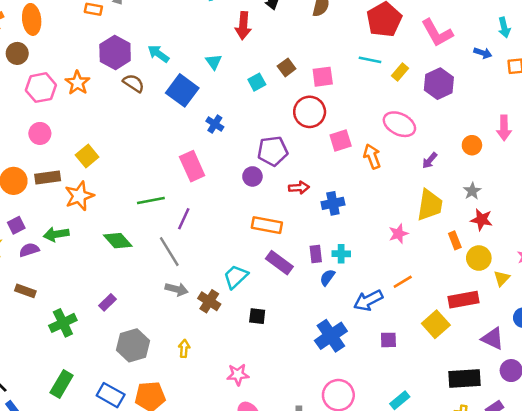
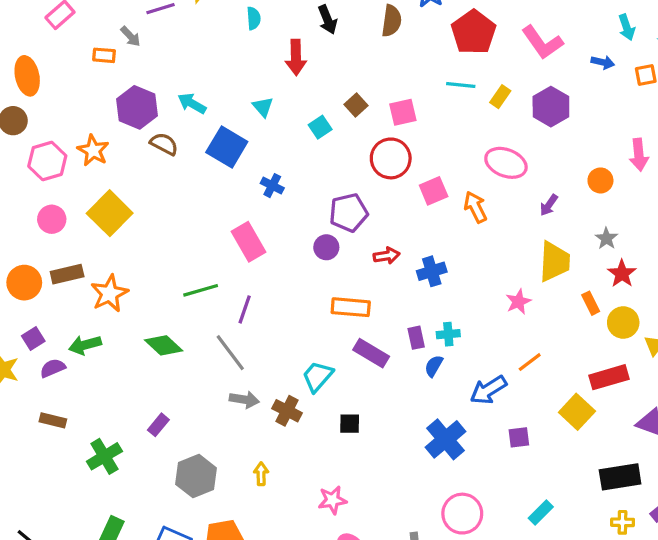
yellow square: (87, 156) -> (110, 213), moved, size x1.5
red star: (482, 220) -> (622, 274), turned 30

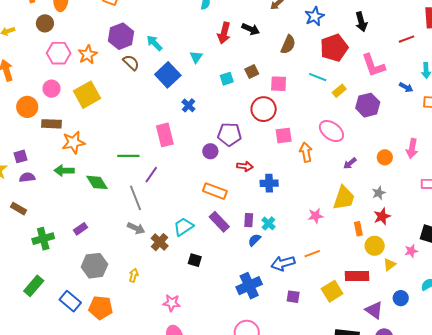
black arrow: (328, 20) -> (251, 29), moved, turned -60
brown semicircle: (392, 21) -> (288, 44), moved
orange circle: (24, 283) -> (27, 107), moved
cyan cross: (448, 334) -> (268, 223), turned 32
green arrow: (85, 345) -> (64, 171), moved

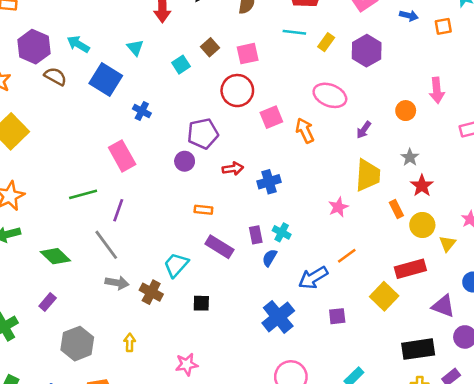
green diamond: (97, 182) -> (55, 256), moved
orange rectangle: (215, 191) -> (203, 210), size x0.6

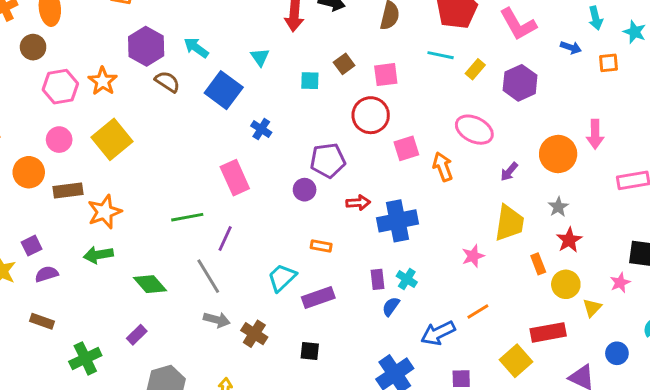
cyan square: (181, 65) -> (310, 81), turned 30
orange circle: (406, 111) -> (558, 154), size x1.6
blue cross: (269, 182) -> (397, 221), size x1.5
purple rectangle: (219, 247) -> (318, 298), moved, turned -56
cyan trapezoid: (176, 265) -> (282, 278), moved

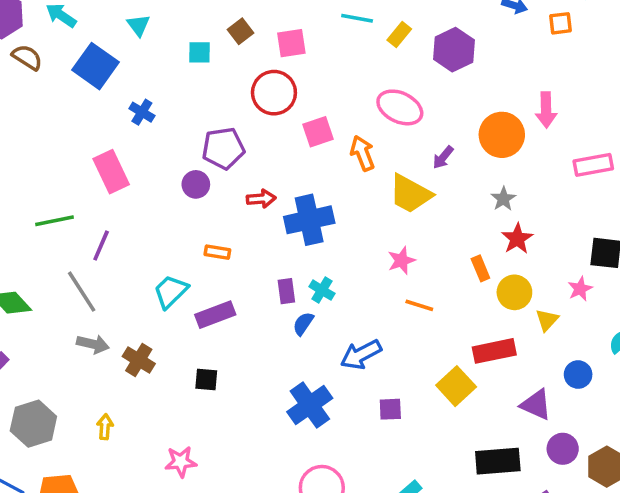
yellow trapezoid: (509, 223) -> (410, 194), moved, turned 111
orange line: (478, 312) -> (419, 305), moved, turned 50

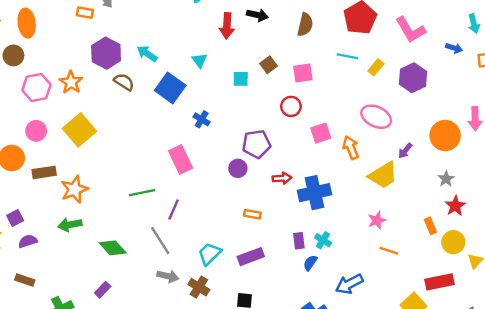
red circle: (274, 93) -> (291, 106), size x0.7
yellow trapezoid: (410, 194) -> (383, 175), turned -60
cyan trapezoid: (171, 292) -> (210, 254), moved

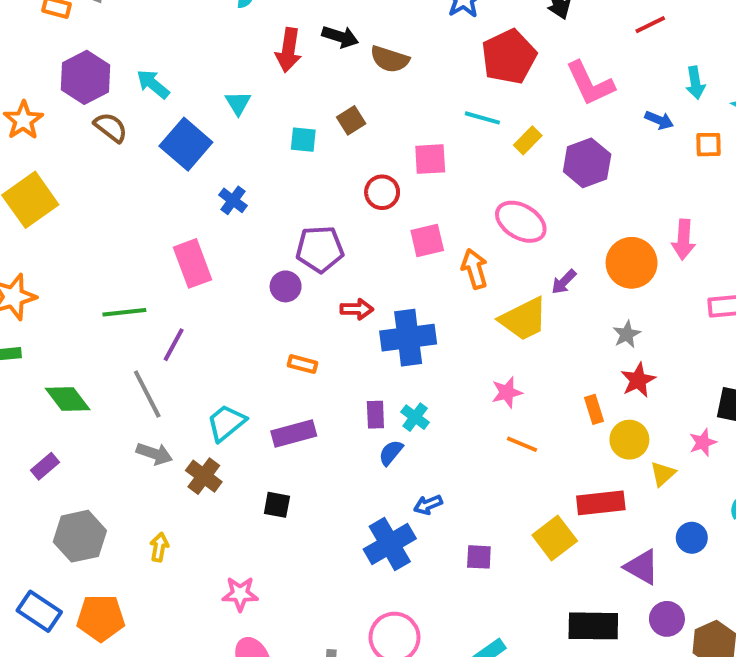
brown semicircle: (305, 25) -> (390, 59), moved, turned 90
pink square: (303, 73) -> (430, 159), moved
blue arrow: (349, 284) -> (428, 505), moved, size x0.6

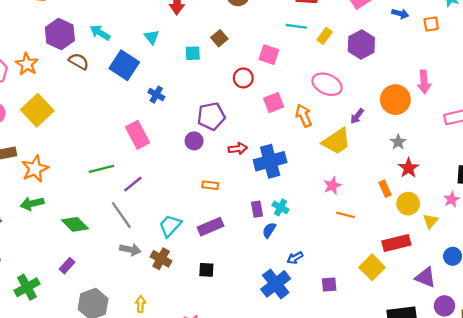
pink square: (430, 159) -> (269, 55), turned 30
purple line: (174, 345) -> (133, 184), turned 30

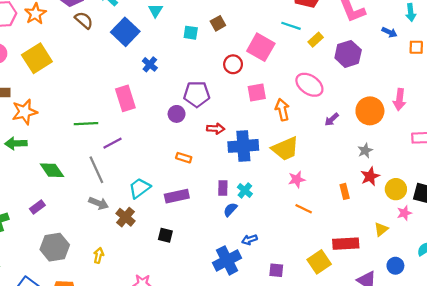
pink square: (269, 55) -> (261, 47), size x1.4
yellow trapezoid: (336, 141) -> (285, 149), moved
yellow circle: (408, 204) -> (396, 189), moved

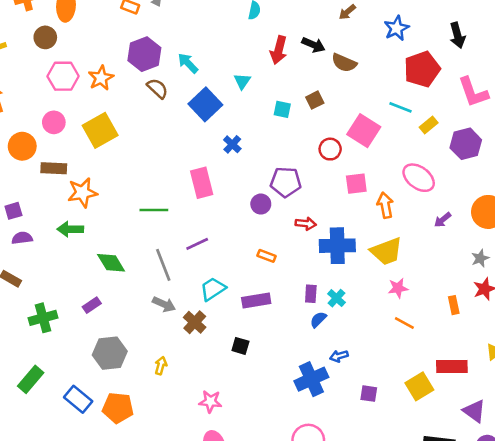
purple line: (112, 143) -> (197, 244), moved

